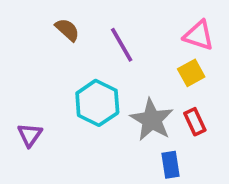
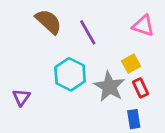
brown semicircle: (67, 30) -> (48, 22), size x1.5
yellow square: (191, 73) -> (131, 64), moved
blue rectangle: (171, 165) -> (134, 119), moved

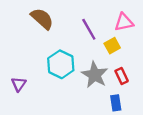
pink triangle: (143, 26) -> (124, 22), turned -30
purple line: (88, 32) -> (89, 29), moved
yellow square: (131, 64) -> (112, 46), moved

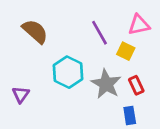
brown semicircle: (42, 19) -> (35, 31), moved
yellow square: (112, 46) -> (126, 51), turned -35

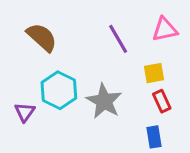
yellow square: (126, 51) -> (154, 73), moved, turned -36
cyan hexagon: (68, 72) -> (59, 90), moved
gray star: (106, 84) -> (104, 101), moved

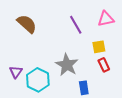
cyan hexagon: (59, 90) -> (38, 80), moved
blue rectangle: (154, 137) -> (84, 88), moved

